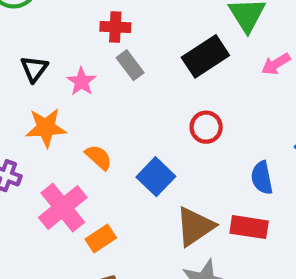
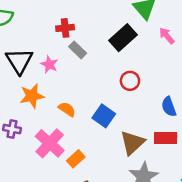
pink arrow: (276, 64) -> (167, 36), turned 90
black triangle: (34, 69) -> (19, 61), size x1.6

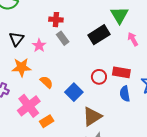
black triangle: (19, 61) -> (16, 39), size x0.7
red circle: (130, 81) -> (99, 77), moved
red rectangle: (166, 138) -> (121, 72), moved

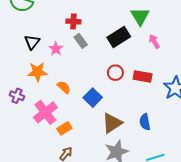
red circle: (99, 77) -> (115, 73), moved
blue semicircle: (125, 94) -> (145, 122), moved

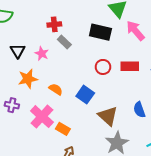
black rectangle: (119, 37) -> (100, 32), turned 55
pink arrow: (154, 41) -> (135, 31), size x1.5
brown triangle: (112, 123) -> (108, 116), turned -35
orange rectangle: (64, 128) -> (63, 129), turned 72

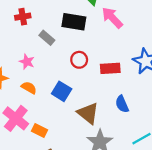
gray rectangle: (64, 42) -> (47, 38), moved
pink star: (42, 54) -> (27, 62), moved
red rectangle: (130, 66) -> (110, 68), moved

